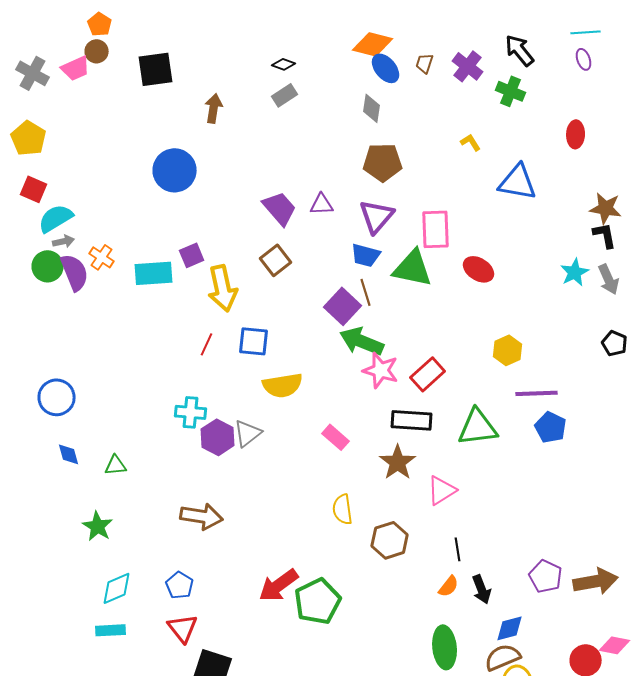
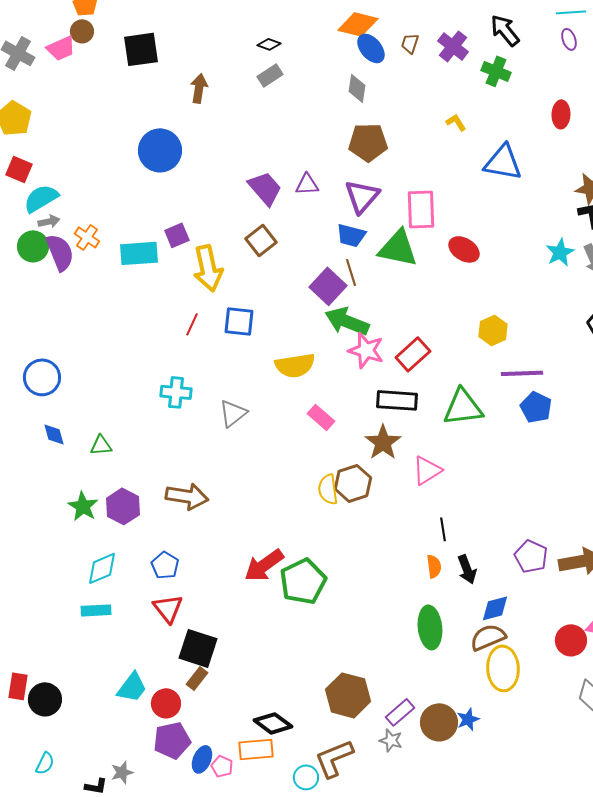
yellow semicircle: (283, 385) -> (295, 365), moved
purple hexagon: (218, 437) -> (123, 506), moved
brown hexagon: (390, 540) -> (353, 483), moved
orange semicircle: (449, 586) -> (434, 566), turned -45

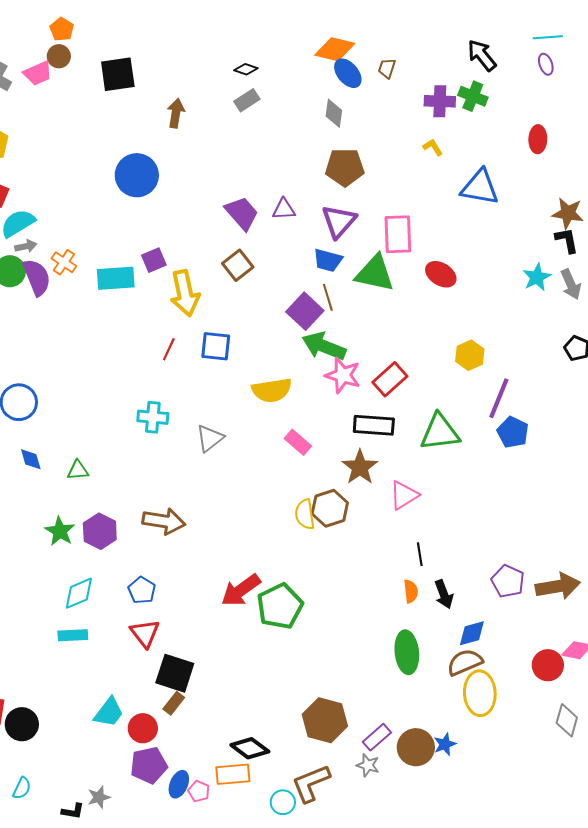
purple cross: (453, 46) -> (440, 101), moved, turned -36
purple line: (522, 373) -> (499, 398), turned -66

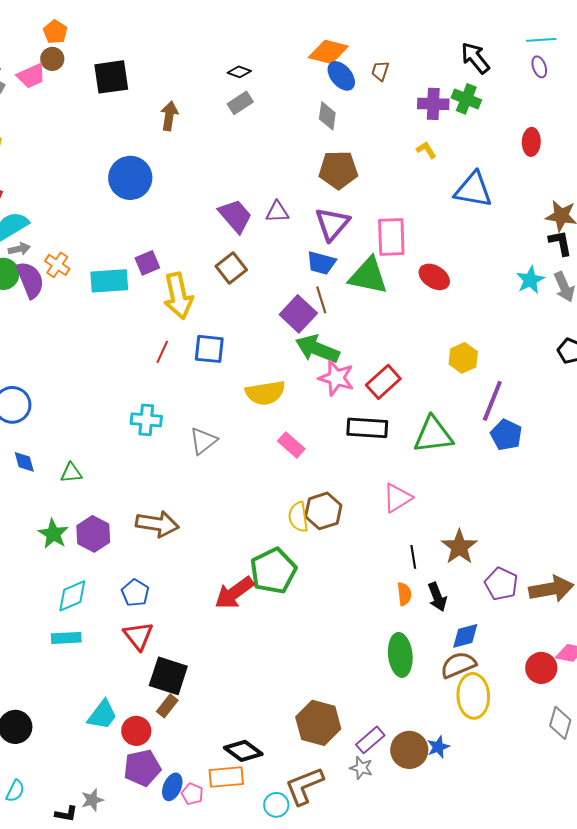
brown star: (360, 467) -> (459, 547), moved
green pentagon: (280, 606) -> (273, 571), moved

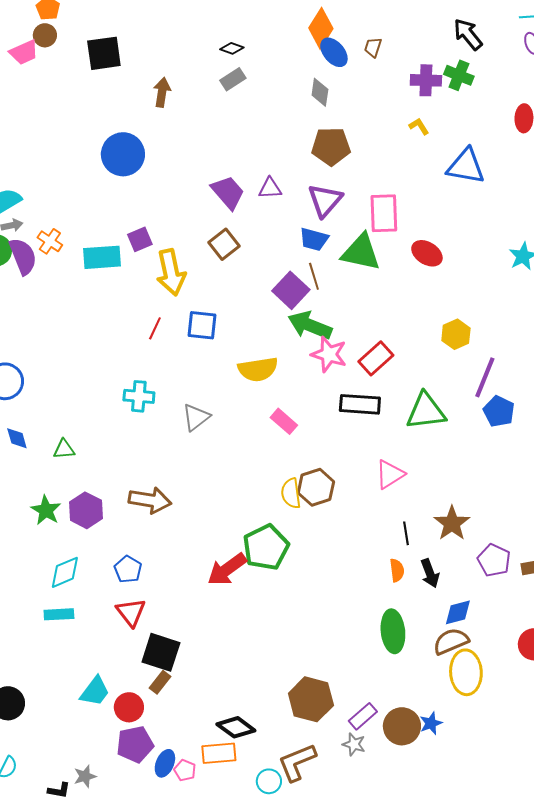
orange diamond: (328, 52) -> (321, 28), turned -72

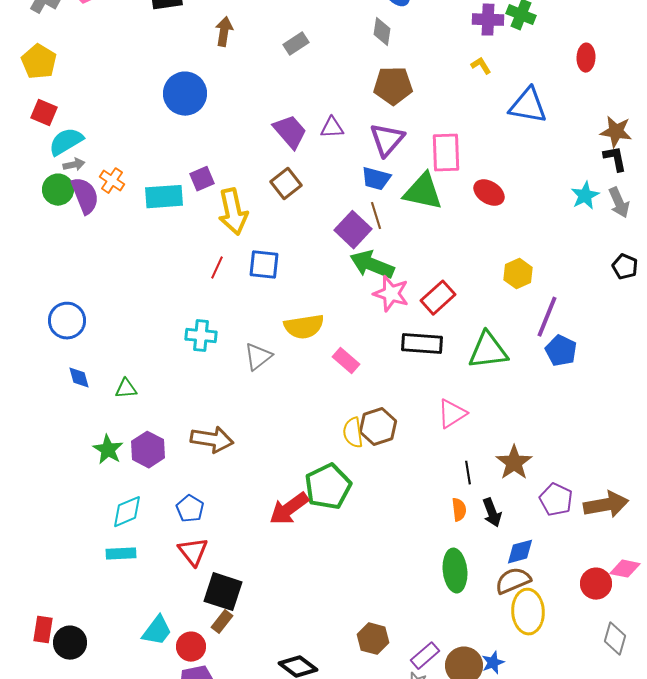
gray rectangle: (233, 79) -> (296, 44), moved
yellow semicircle: (258, 369) -> (304, 327), moved
brown hexagon: (311, 699) -> (373, 639), size x0.7

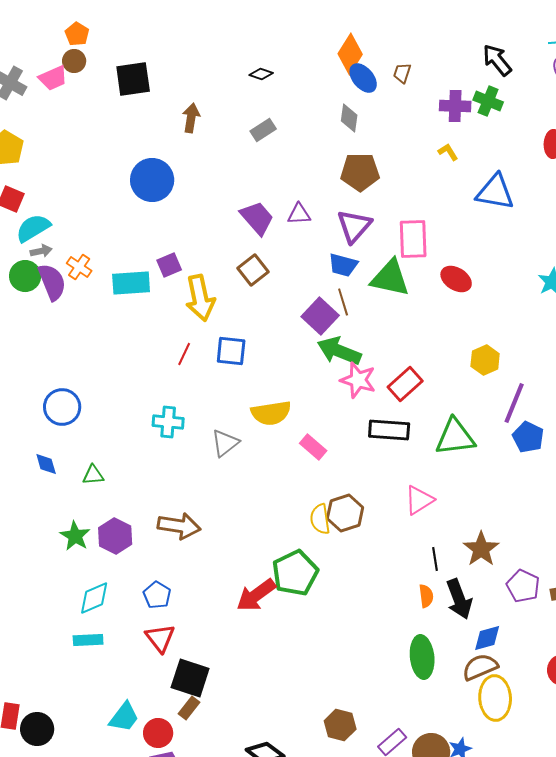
blue circle: (67, 321) -> (62, 407), moved
black arrow: (492, 513) -> (459, 599), size x1.4

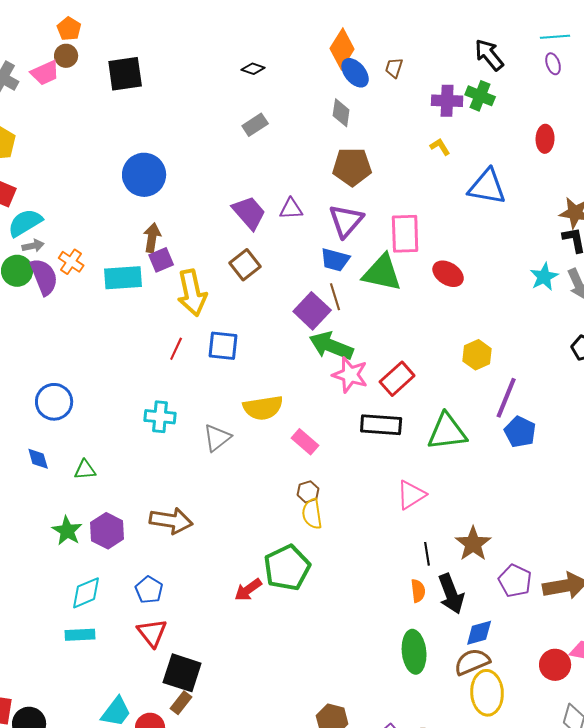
brown arrow: (191, 118) -> (152, 238), moved
brown hexagon: (345, 513) -> (308, 492), moved, size x0.6
red arrow: (256, 595) -> (248, 590), size x0.7

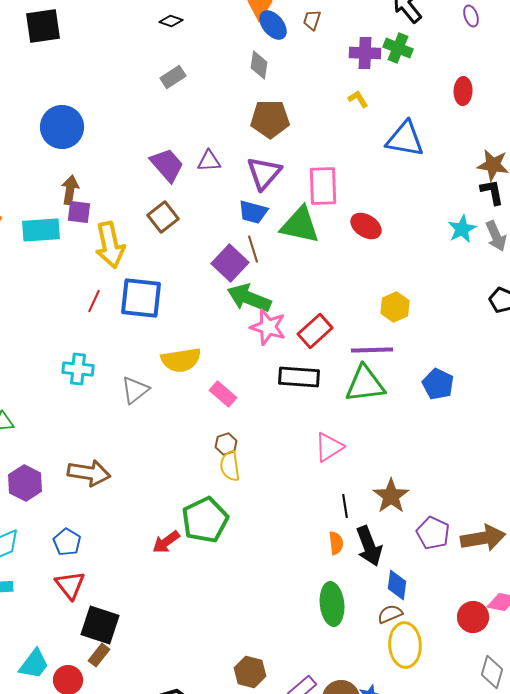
purple square: (161, 260) -> (79, 212), turned 30
blue square: (223, 346) -> (141, 298), size x1.4
purple line: (506, 398) -> (372, 350), moved, turned 66
blue diamond: (479, 633) -> (397, 585), turned -68
brown semicircle: (472, 662) -> (390, 614), size x0.7

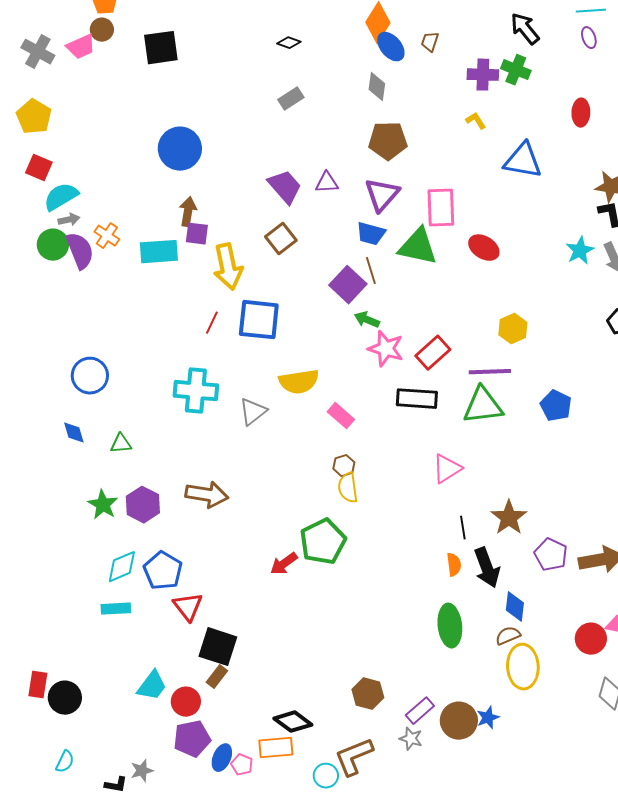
green arrow: (249, 298) -> (367, 320), size x0.6
cyan cross: (78, 369) -> (196, 391), size x1.4
blue pentagon: (67, 542) -> (163, 571), moved, size x1.4

